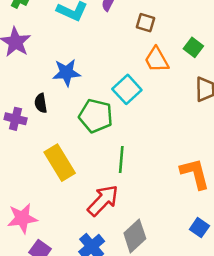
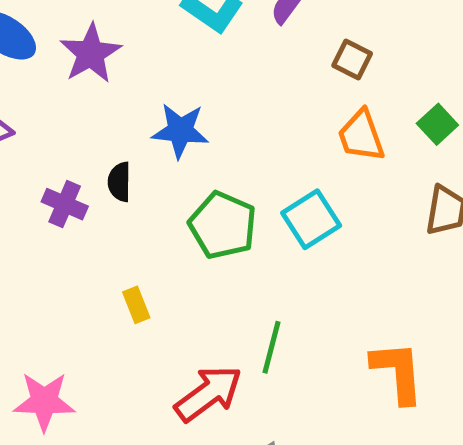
cyan square: (127, 89) -> (311, 219), moved
green line: (121, 160) -> (272, 347), moved
yellow rectangle: (60, 163) -> (136, 305), size x0.5

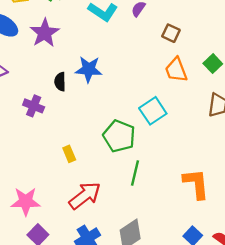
black semicircle: (119, 182) -> (60, 82), moved
green pentagon: (223, 225) -> (119, 136), moved
red arrow: (208, 394) -> (85, 196), moved

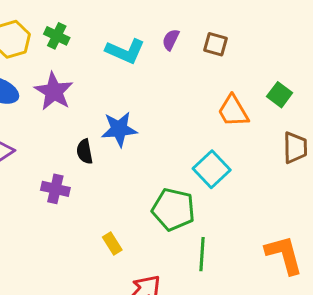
brown square: (171, 33) -> (215, 44), moved

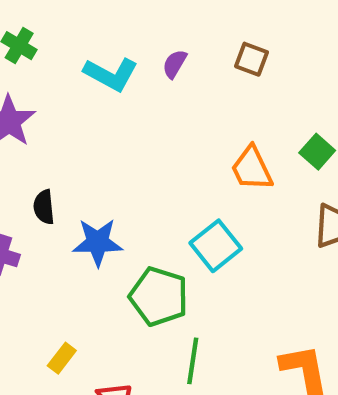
brown square: (215, 44) -> (252, 59), moved
blue star: (119, 129) -> (98, 242), moved
yellow rectangle: (112, 244) -> (62, 358), moved, turned 65

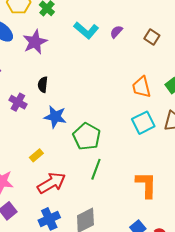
blue star: (98, 242) -> (55, 117), moved
cyan square: (216, 246) -> (143, 123), moved

